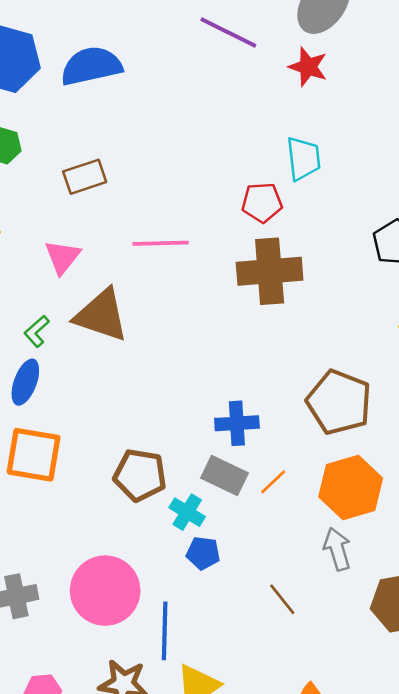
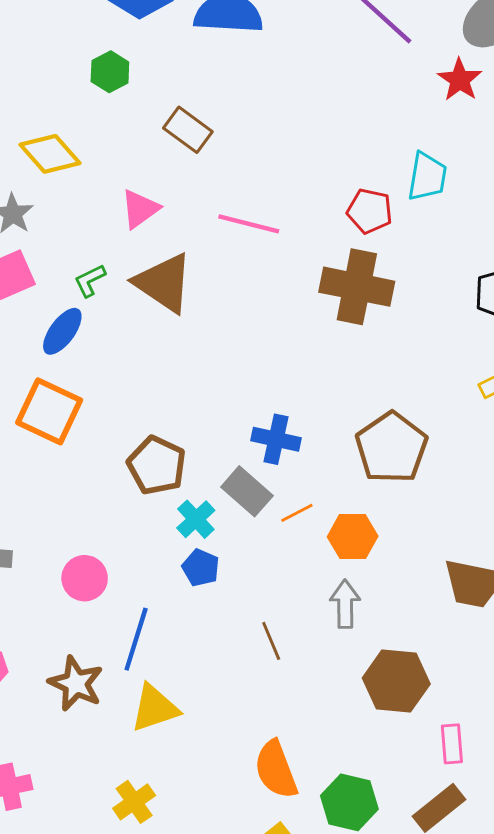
brown rectangle: (85, 177) -> (188, 130), turned 39
orange hexagon: (351, 487) -> (353, 536), moved, size x0.7
pink circle: (105, 591) -> (85, 578), size x0.6

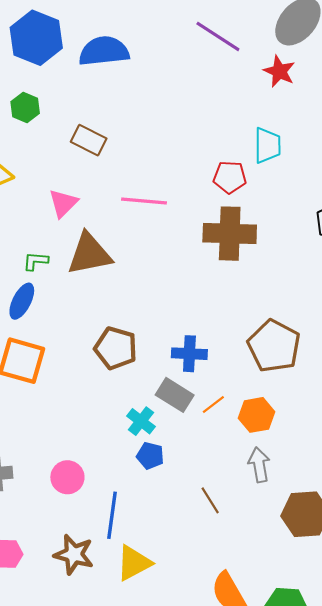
green L-shape: (90, 280) -> (36, 261), turned 40
brown triangle: (164, 283) -> (89, 254), turned -36
brown pentagon: (157, 465) -> (116, 348), moved

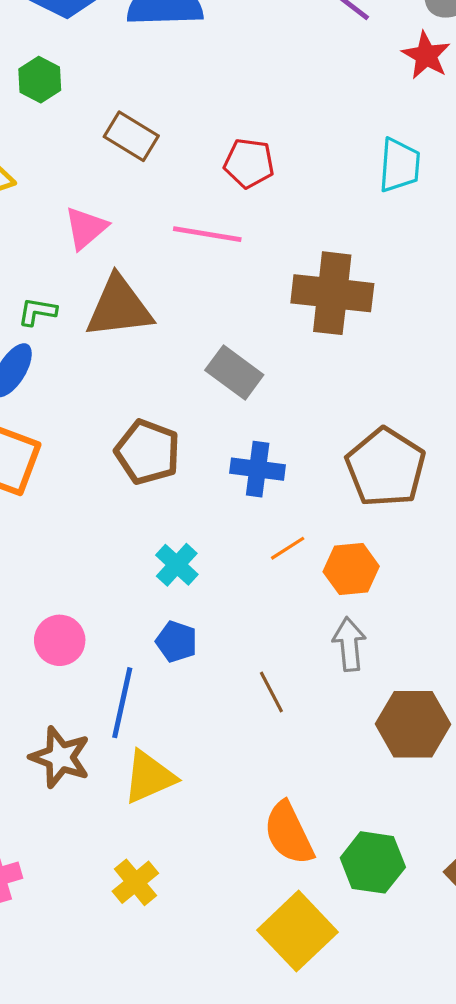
red pentagon: (230, 177) -> (249, 163), moved
gray rectangle: (175, 395) -> (234, 372), moved
blue pentagon: (150, 456) -> (177, 642), moved

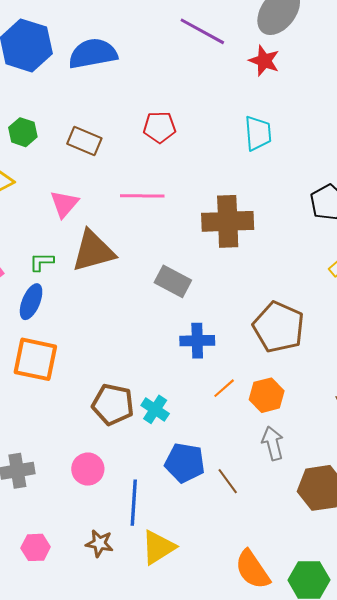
green hexagon: (40, 80) -> (23, 132), moved
red pentagon: (249, 163) -> (159, 127), moved
brown pentagon: (148, 452) -> (113, 404), moved
blue pentagon: (177, 642) -> (185, 463), moved, size x1.5
brown star: (60, 757) -> (99, 543), size x0.7

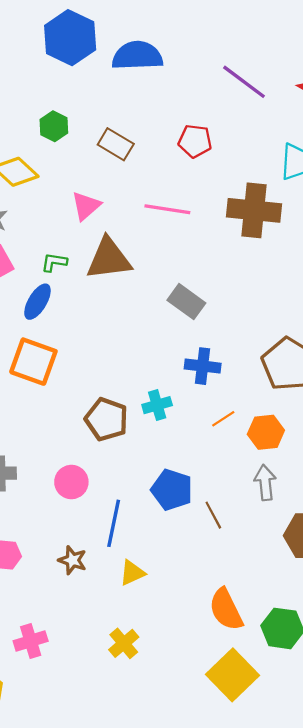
purple line: (202, 31) -> (244, 82), moved
brown cross: (228, 221) -> (254, 210), moved
cyan cross: (155, 409) -> (157, 405), moved, turned 32
yellow triangle: (158, 547) -> (132, 573), size x0.7

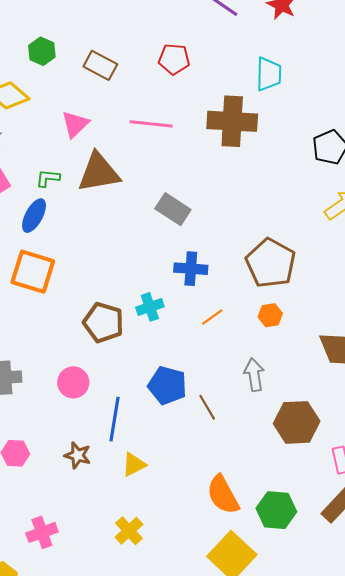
orange hexagon: (266, 432) -> (270, 315), moved, size x0.7

